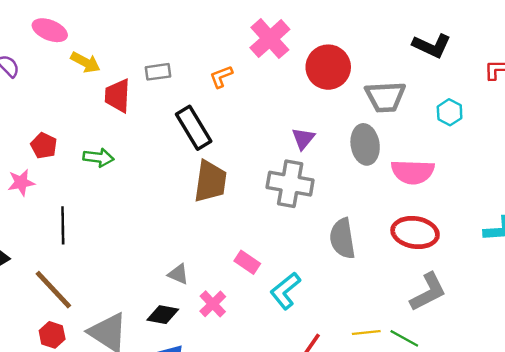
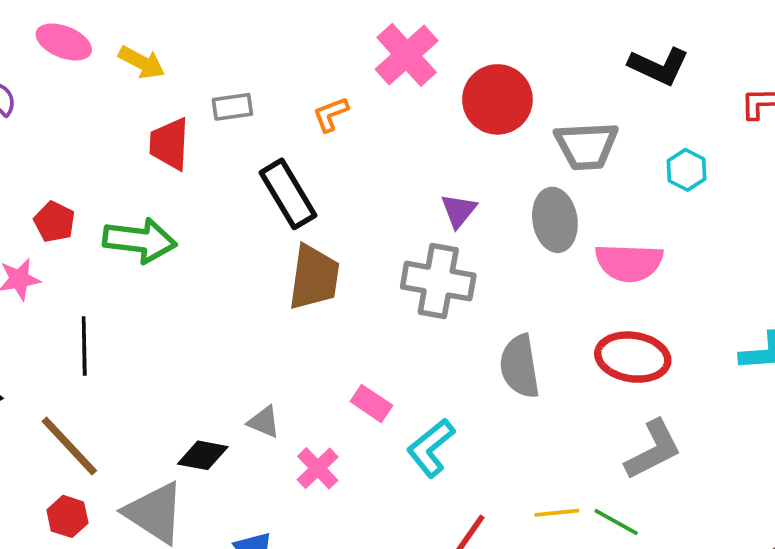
yellow arrow: (85, 62) -> (142, 62), moved
green arrow: (99, 158) -> (140, 240), size x1.5
black diamond: (163, 315) -> (203, 455), moved

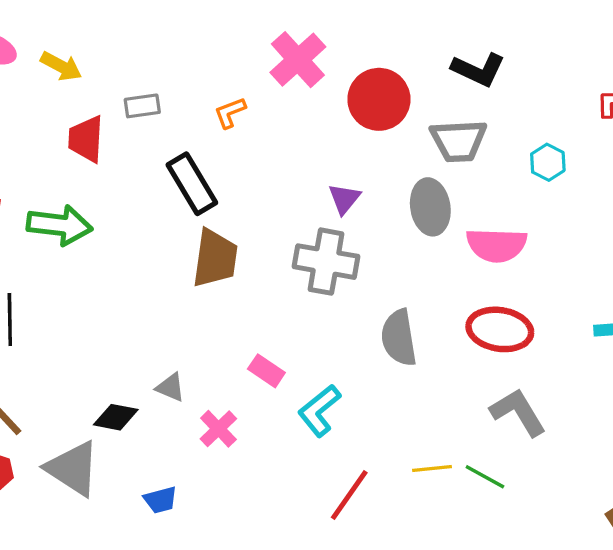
black L-shape: (659, 66) -> (478, 70), moved
gray L-shape: (653, 450) -> (518, 412), turned -94

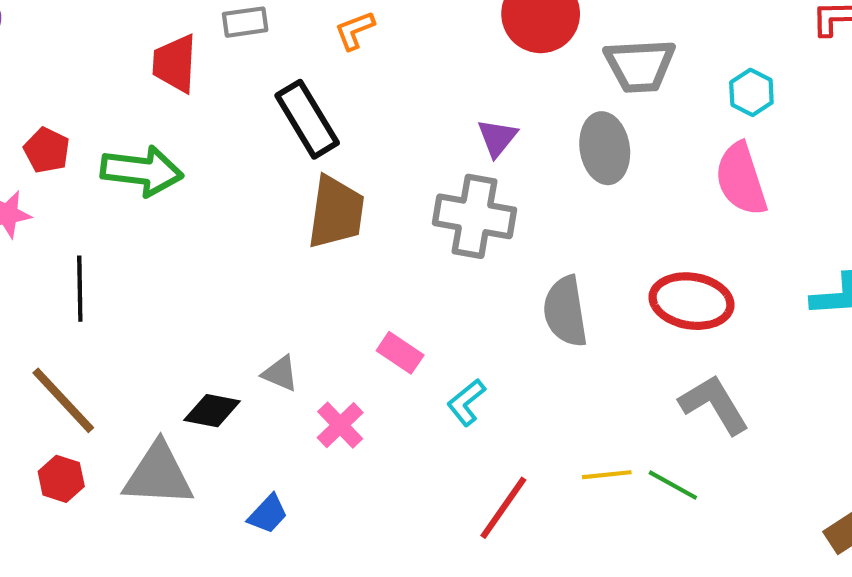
pink semicircle: (497, 245) -> (741, 179), moved, turned 70
cyan L-shape: (319, 411) -> (466, 402), size x0.7
gray triangle: (73, 468) -> (158, 475), turned -30
blue trapezoid: (160, 500) -> (268, 514), turned -32

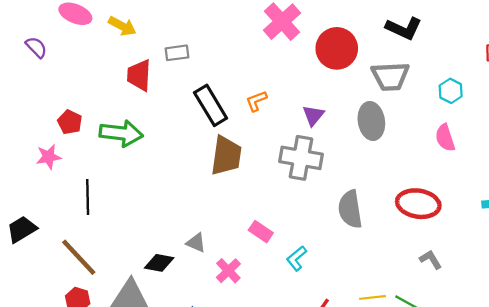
orange L-shape: (355, 30) -> (256, 101), moved
pink semicircle: (741, 179) -> (445, 138), size x0.7
gray L-shape: (714, 404) -> (431, 260), size x0.6

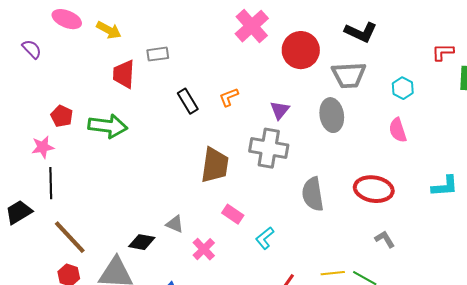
black rectangle: (211, 105) -> (188, 101), size x0.7
brown trapezoid: (226, 156) -> (215, 165), moved
black line: (88, 197) -> (51, 183), moved

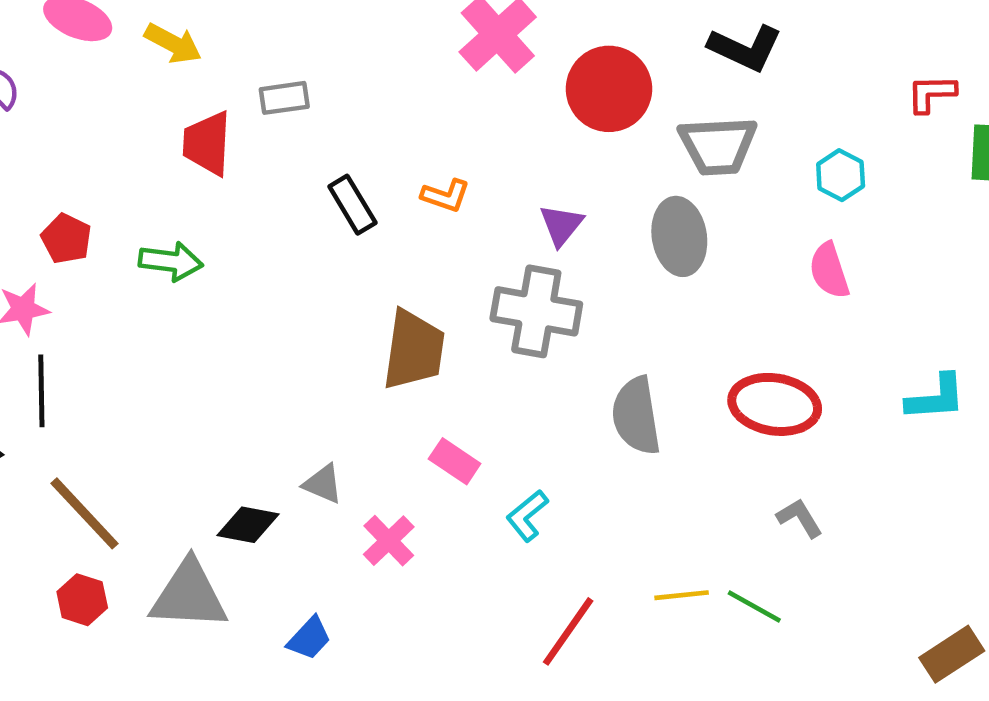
orange L-shape: (229, 97) -> (445, 196), turned -140
green arrow: (108, 126) -> (171, 261), size x0.7

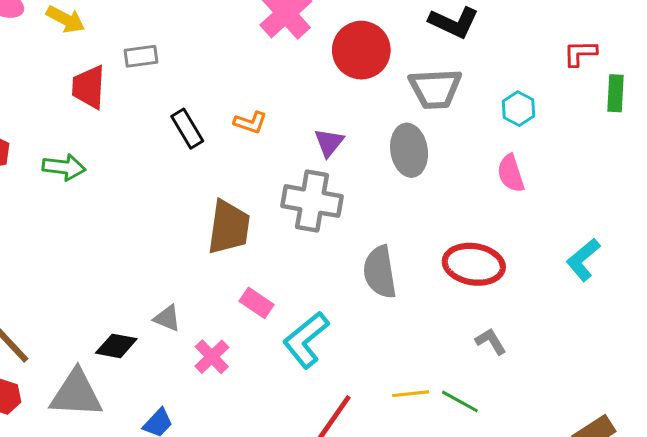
cyan L-shape: (936, 398) -> (583, 260), turned 144
cyan L-shape: (527, 516) -> (306, 340), size x1.6

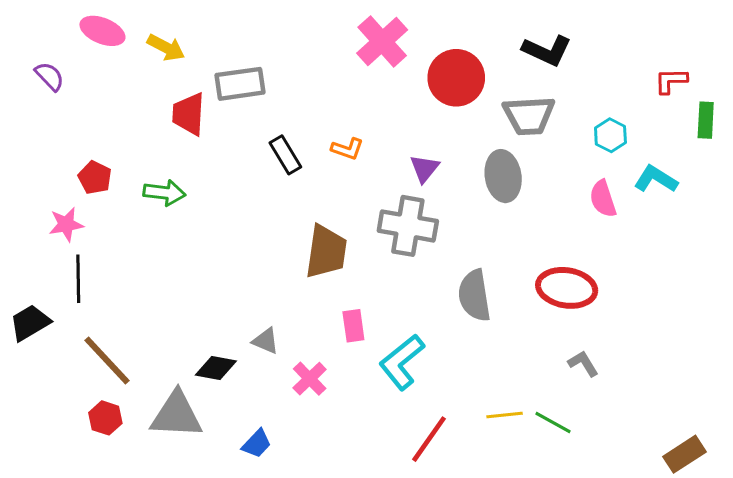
gray rectangle: (141, 56) -> (240, 84), size x1.5
cyan L-shape: (583, 260) -> (656, 179), moved, turned 72
pink rectangle: (257, 303) -> (353, 326), turned 48

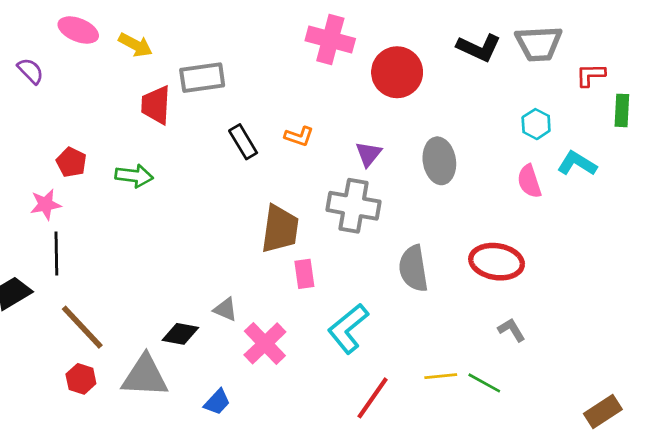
pink cross: (382, 41) -> (330, 40), turned -33
gray trapezoid: (529, 116) -> (539, 44), moved
pink rectangle: (353, 326) -> (304, 274), moved
pink cross: (310, 379) -> (265, 343), size x1.4

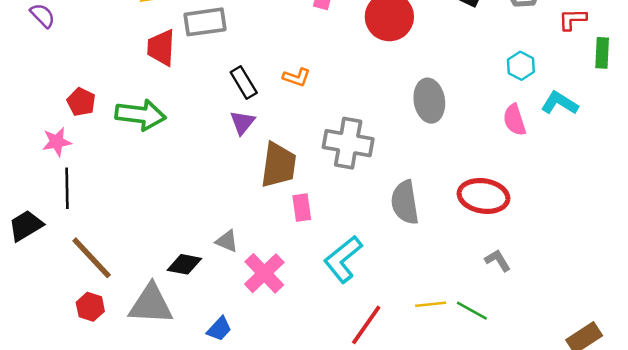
purple triangle: (368, 154) -> (242, 122), moved
green arrow: (134, 176) -> (141, 115), size x1.4

